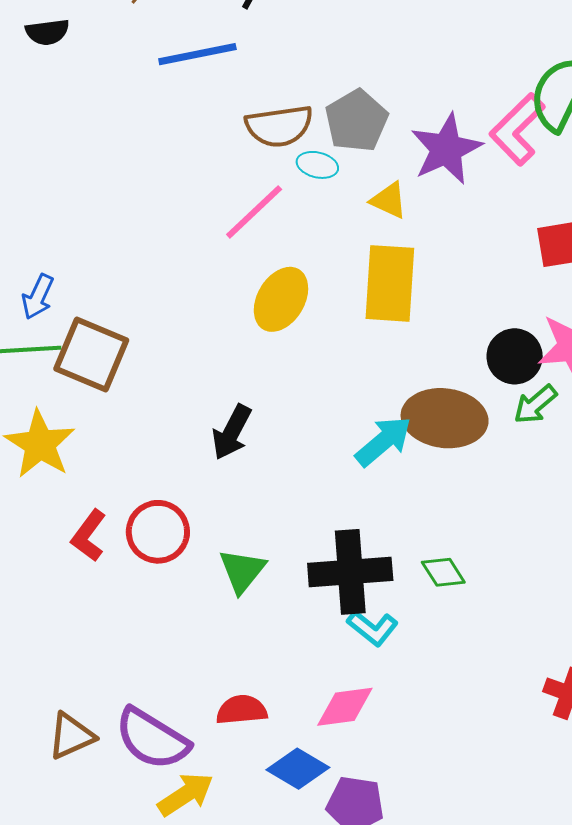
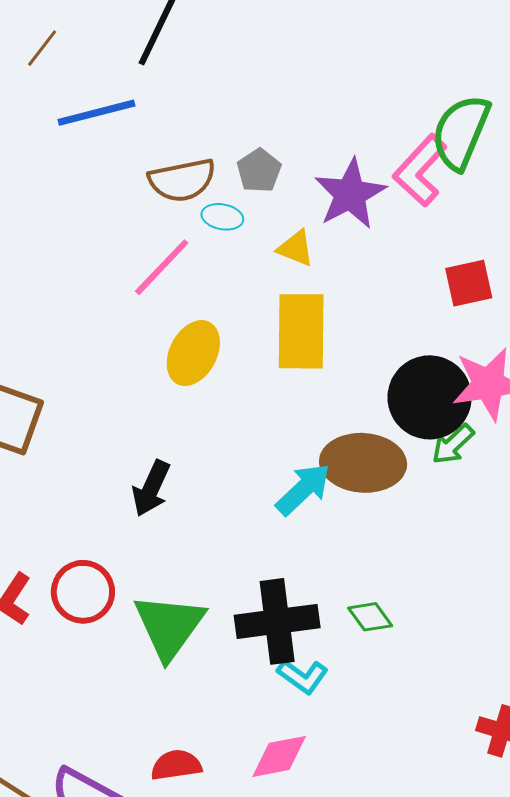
gray pentagon: (356, 121) -> (259, 171), size x0.7
black circle: (515, 356) -> (430, 397), size x1.5
green triangle: (242, 571) -> (169, 626), size x1.5

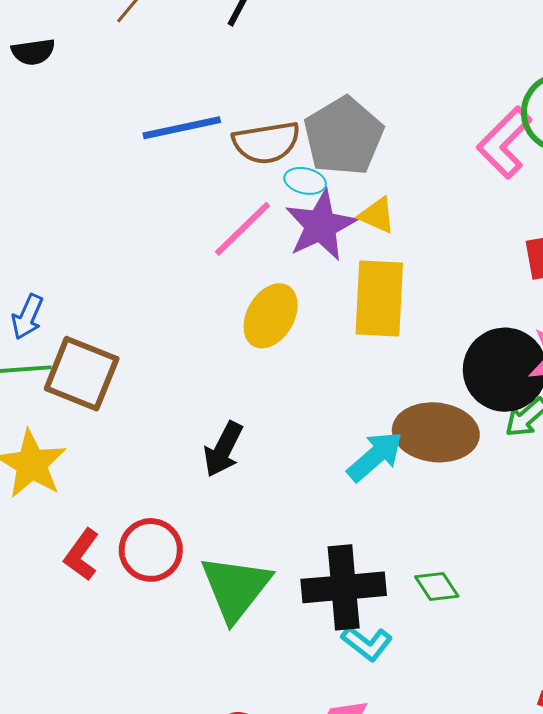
blue line: (97, 113) -> (182, 128), moved
gray pentagon: (259, 171) -> (344, 136), size x1.8
purple star: (350, 194) -> (321, 225), moved

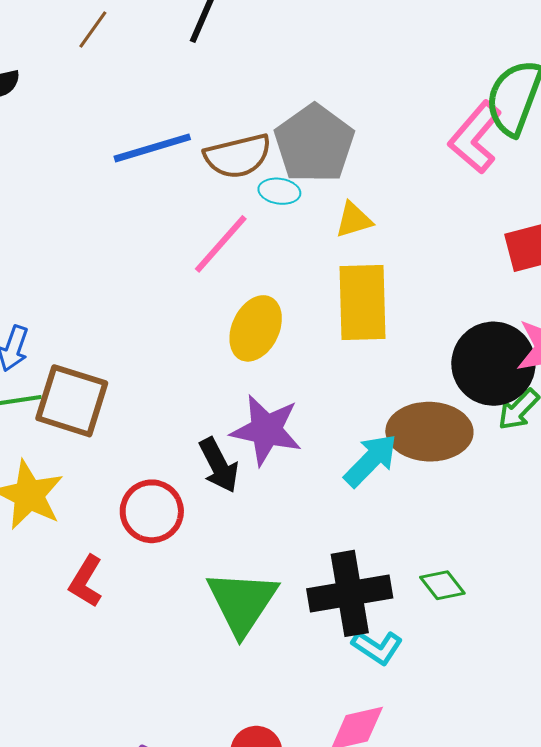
yellow triangle: (377, 215) -> (354, 220), turned -36
purple star: (321, 225) -> (266, 430), moved, turned -30
black arrow: (223, 449) -> (219, 465), turned -50
red circle: (151, 550) -> (152, 511), moved

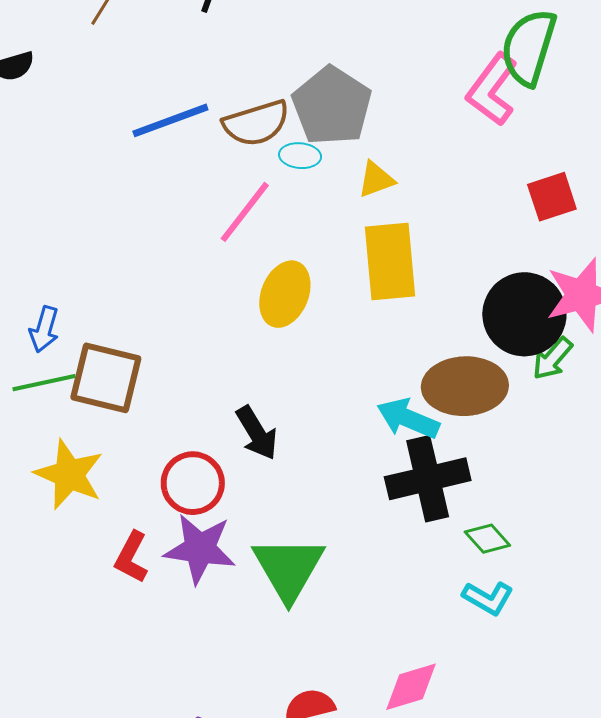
purple star: (266, 430) -> (200, 549), moved
cyan arrow: (371, 460) -> (408, 418), turned -108
black cross: (350, 593) -> (428, 479), moved
cyan L-shape: (377, 647) -> (488, 598), moved

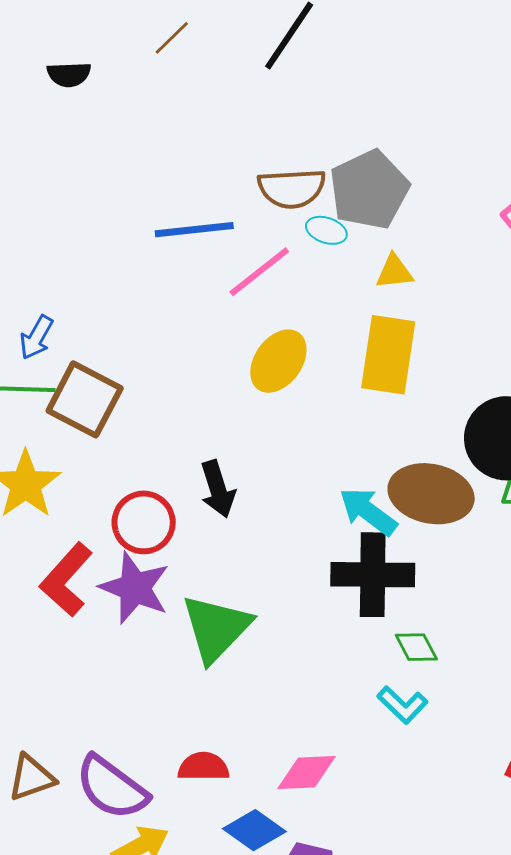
blue line: (170, 120) -> (194, 230), moved
red L-shape: (131, 557) -> (66, 580), size x1.4

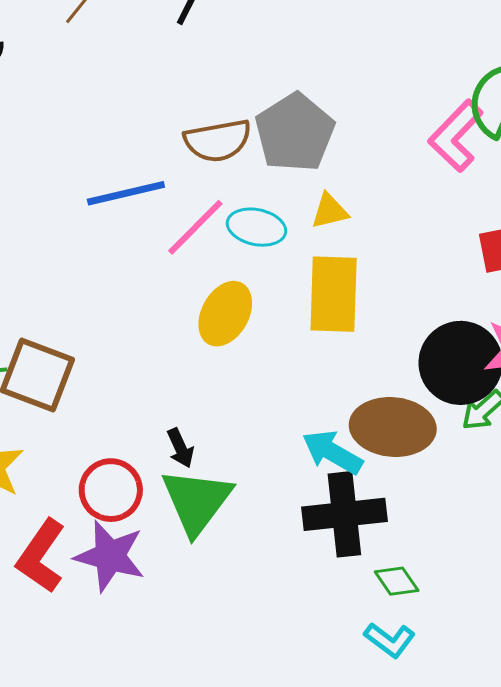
cyan ellipse: (326, 230) -> (256, 227), moved, size x1.4
black arrow: (218, 489) -> (180, 448), size x0.7
green triangle: (216, 628) -> (197, 501), moved

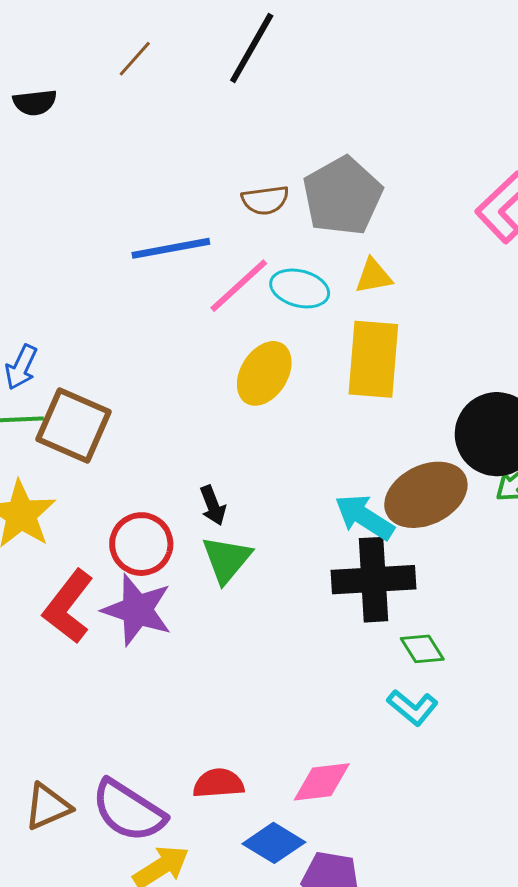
brown semicircle: (218, 141) -> (265, 200), size x0.7
brown ellipse: (393, 427) -> (426, 495), turned -34
green triangle: (197, 501) -> (226, 559), size x0.7

